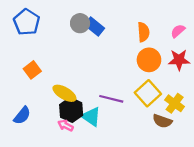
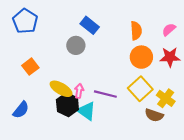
gray circle: (80, 23) -> (76, 45), moved
pink arrow: (66, 126) -> (79, 91), moved, turned 72

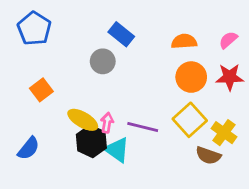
orange semicircle: (136, 31) -> (184, 41), turned -90

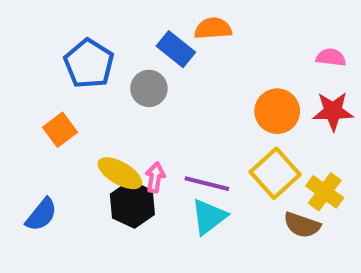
blue pentagon: (34, 29) -> (89, 64), moved
pink semicircle: (228, 40) -> (331, 57), turned 48
orange semicircle: (184, 41) -> (213, 28), moved
cyan triangle: (117, 150) -> (209, 217), moved, turned 48

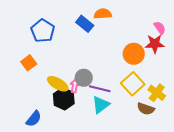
pink semicircle: (331, 57) -> (160, 28), turned 48
gray circle: (149, 88) -> (84, 78), moved
red star: (333, 111) -> (155, 44), moved
blue semicircle: (41, 215) -> (34, 119), moved

